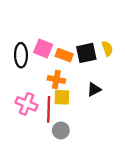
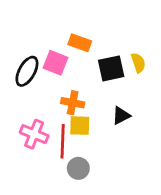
black ellipse: (21, 55) -> (27, 71), turned 30
orange rectangle: (64, 55) -> (80, 43), moved

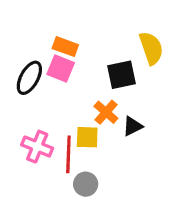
orange rectangle: (80, 43) -> (65, 47), moved
yellow semicircle: (138, 63) -> (151, 48), moved, size x1.5
orange cross: (73, 103) -> (106, 112), moved, turned 30

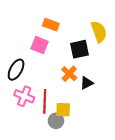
orange rectangle: (65, 47) -> (51, 25), moved
black ellipse: (29, 78) -> (16, 70), moved
yellow square: (87, 137) -> (63, 110), moved

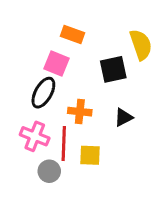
black ellipse: (16, 70) -> (43, 93), moved
orange cross: (69, 74) -> (80, 112), moved, turned -35
gray circle: (56, 121) -> (49, 171), moved

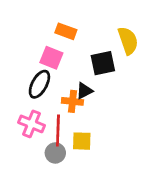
black triangle: (123, 117) -> (84, 91), moved
gray circle: (49, 171) -> (55, 153), moved

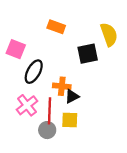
pink square: (51, 58) -> (16, 49), moved
black triangle: (84, 91) -> (72, 96), moved
pink cross: (32, 124) -> (27, 105), turned 30

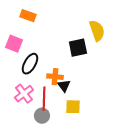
orange rectangle: (56, 27) -> (28, 16), moved
black triangle: (72, 96) -> (64, 86), turned -40
yellow square: (70, 120) -> (73, 107), moved

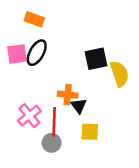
yellow semicircle: (97, 31) -> (120, 74), moved
pink square: (14, 44) -> (17, 54), turned -30
black ellipse: (30, 64) -> (37, 53), moved

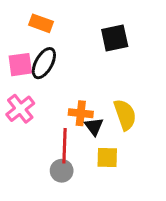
black square: (96, 59) -> (115, 38), moved
yellow semicircle: (120, 74) -> (125, 115), moved
pink cross: (29, 116) -> (20, 109), moved

